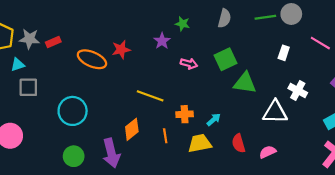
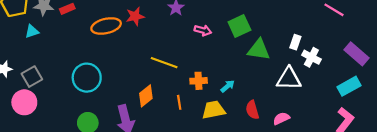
white rectangle: (284, 53) -> (295, 42), moved
orange ellipse: (92, 59) -> (106, 26), turned -36
gray square: (28, 87) -> (32, 77), moved, turned -30

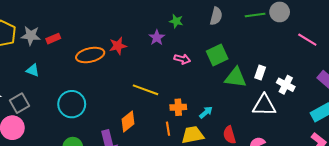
cyan triangle: (32, 31) -> (33, 70), moved, turned 40
white rectangle: (295, 42) -> (260, 72), moved
orange line: (179, 102) -> (168, 129), moved

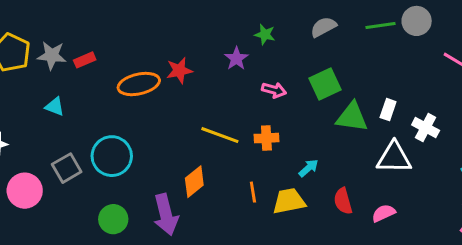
gray semicircle: (216, 16) -> (323, 27), turned -132
gray square: (19, 103) -> (67, 168), moved
orange cross: (178, 107) -> (266, 138), moved

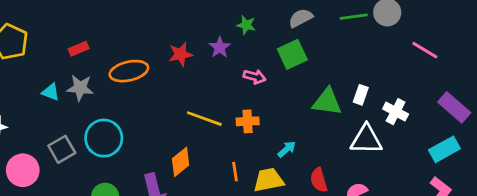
gray star: (52, 55) -> (80, 88), moved
red star: (179, 70) -> (181, 54), moved
green square: (325, 84) -> (292, 54), moved

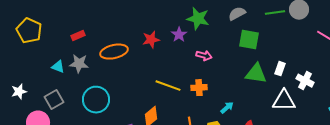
green star: (246, 25) -> (198, 19), size x1.6
green square: (292, 54) -> (249, 40), moved, turned 35
gray square: (62, 149) -> (54, 100), moved

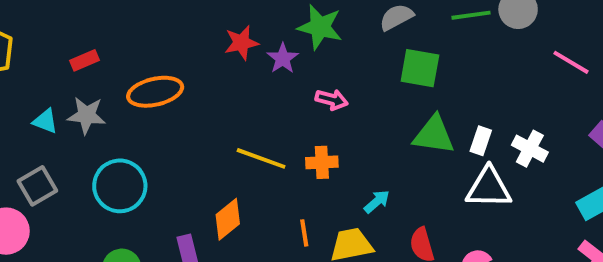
red star: (151, 40) -> (241, 43), moved
white rectangle: (280, 69) -> (481, 141), moved

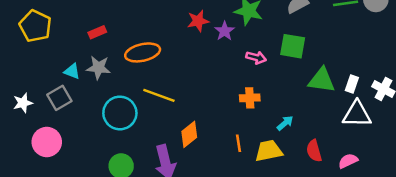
green square: (420, 68) -> (293, 46), moved
yellow line: (261, 158) -> (159, 95), moved
gray square: (37, 186) -> (59, 98), moved

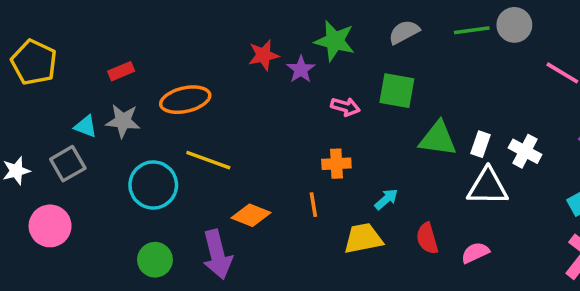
orange diamond: (189, 134) -> (251, 215), turned 60
orange line: (238, 143) -> (313, 205), moved

